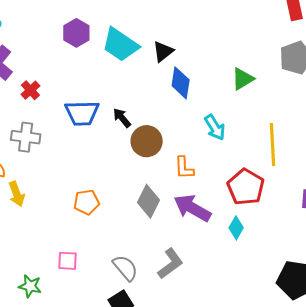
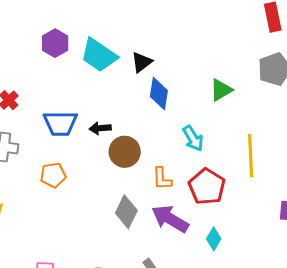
black arrow: (122, 118) -> (100, 128), turned -55
red pentagon: (246, 187) -> (207, 187), moved
orange pentagon: (86, 202) -> (53, 175), moved

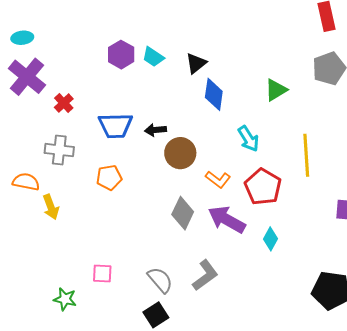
purple hexagon: (55, 43) -> (121, 55), moved
cyan trapezoid: (99, 55) -> (153, 57), size x0.6
orange L-shape: (162, 179) -> (218, 179), turned -50

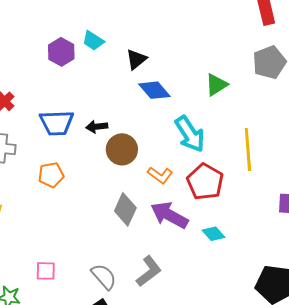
cyan trapezoid: (153, 57) -> (93, 41), moved
blue diamond: (214, 94) -> (154, 90), turned -48
cyan arrow: (248, 139) -> (190, 134), size x1.4
cyan diamond: (271, 239) -> (213, 234), turned -70

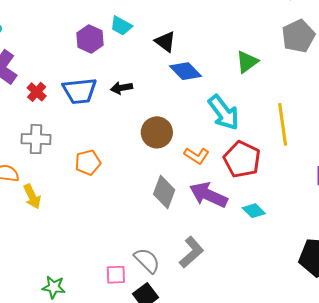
black triangle: (136, 59) -> (165, 42), turned -40
blue trapezoid: (57, 123) -> (80, 91), moved
black arrow: (97, 127) -> (122, 88), moved
pink square: (46, 271) -> (116, 275), moved

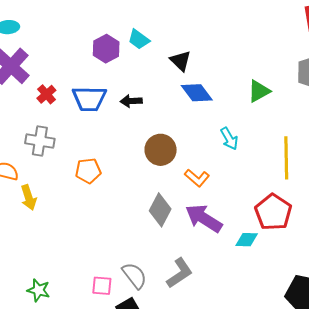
cyan arrow: (224, 113) -> (229, 139), size x0.6
red pentagon: (242, 159) -> (273, 212), moved
cyan diamond: (254, 211) -> (247, 240), turned -50

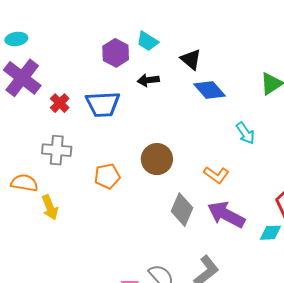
black arrow: (131, 101) -> (148, 80), moved
brown circle: (161, 150) -> (157, 159), moved

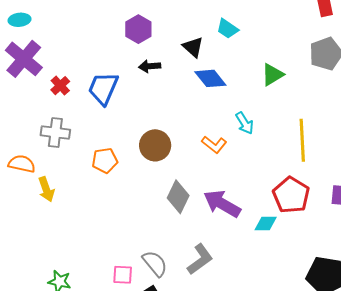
cyan trapezoid: (147, 41) -> (227, 29), moved
purple hexagon: (116, 53) -> (138, 29), moved
blue trapezoid: (103, 104) -> (103, 88), turned 114
orange L-shape: (216, 175) -> (214, 145), moved

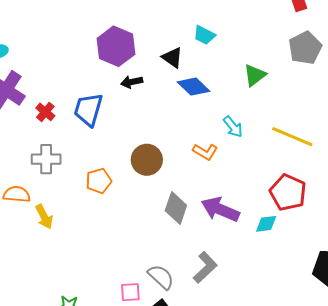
purple hexagon: (138, 29) -> (116, 46), size x1.4
yellow line: (302, 140) -> (292, 137), turned -57

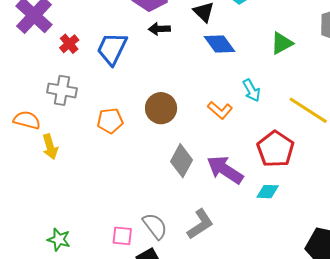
red pentagon: (288, 192) -> (275, 149), moved

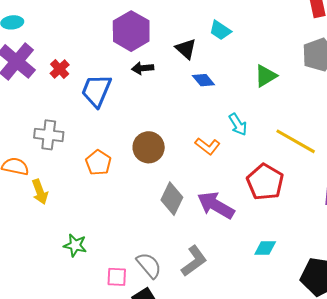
red cross: (69, 44) -> (60, 69), moved
blue diamond: (220, 44) -> (203, 80), size x0.7
orange pentagon: (110, 121) -> (98, 163), turned -30
cyan diamond: (268, 192) -> (265, 248), moved
green star: (59, 240) -> (75, 245), moved

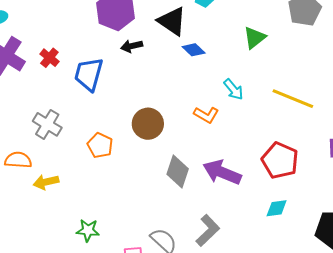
black triangle: (186, 49) -> (172, 21), size x1.4
gray cross: (49, 135) -> (47, 124), turned 32
red pentagon: (265, 182) -> (280, 161), moved
yellow arrow: (40, 192) -> (46, 182), turned 105

